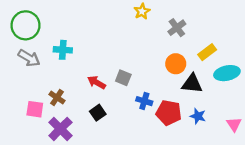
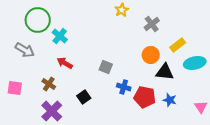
green circle: (26, 25) -> (38, 20), moved
cyan cross: (63, 50) -> (60, 36), moved, turned 35
red arrow: (97, 82) -> (65, 63), moved
pink square: (35, 109) -> (15, 88), moved

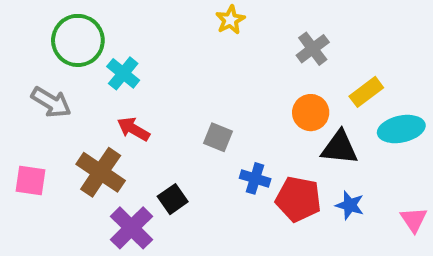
yellow star: (122, 10) -> (230, 20), moved
brown cross: (49, 84) -> (101, 172), size x1.6
purple cross: (52, 111) -> (131, 228), moved

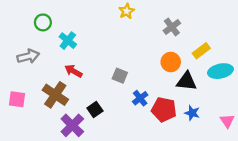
green circle: (78, 40) -> (43, 22), size x0.6
gray arrow: (51, 102) -> (28, 56), turned -45
blue cross: (255, 178) -> (140, 98), turned 35

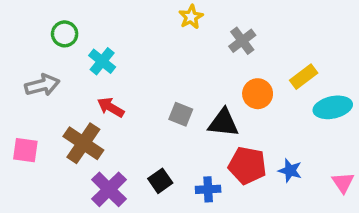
gray cross: (172, 27) -> (242, 41), moved
black triangle: (187, 81) -> (223, 123), moved
blue cross: (140, 98) -> (208, 189), moved, turned 35
black square: (95, 110) -> (160, 181), moved

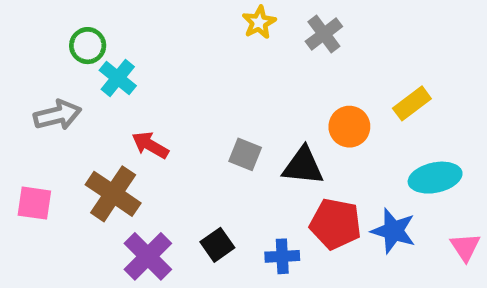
gray cross: (242, 41) -> (324, 34), moved
cyan cross: (102, 61) -> (118, 78), moved
cyan ellipse: (333, 107) -> (435, 178), moved
blue star: (290, 171) -> (393, 231), size x1.4

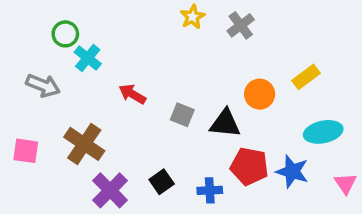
gray arrow: (58, 115) -> (43, 86), turned 36
red arrow: (150, 145) -> (132, 94), moved

